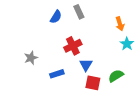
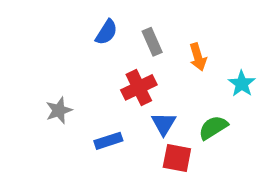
gray rectangle: (79, 12) -> (152, 42), moved
orange arrow: (120, 24) -> (198, 57), moved
green semicircle: (116, 76) -> (213, 127), moved

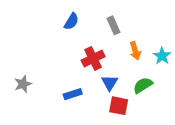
gray rectangle: (152, 42) -> (114, 25), moved
orange arrow: (198, 57) -> (135, 51), moved
gray star: (59, 110) -> (23, 84), moved

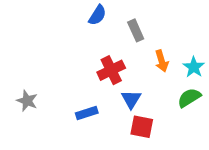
blue semicircle: (71, 21) -> (97, 15), moved
gray star: (23, 84) -> (27, 101), turned -30
green semicircle: (143, 85) -> (189, 98), moved

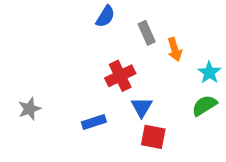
orange arrow: (162, 61) -> (175, 49), moved
gray star: (27, 101) -> (29, 109), turned 30

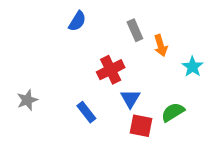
blue semicircle: (105, 16) -> (77, 21), moved
green semicircle: (204, 105) -> (173, 112), moved
blue rectangle: (94, 122) -> (86, 112), turned 70

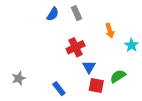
gray rectangle: (135, 30) -> (77, 13), moved
gray star: (27, 100) -> (19, 78), moved
blue rectangle: (86, 112) -> (59, 89), moved

